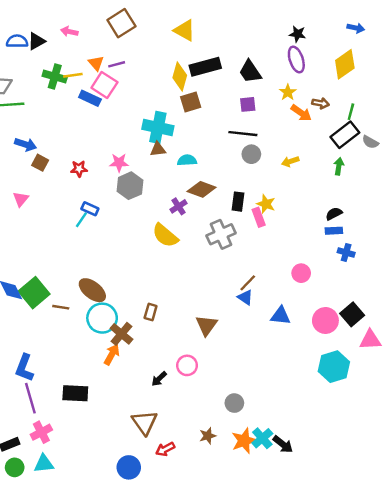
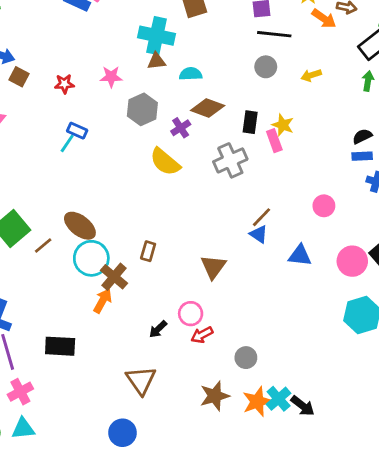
black line: (243, 134) -> (274, 34), moved
gray hexagon: (130, 186) -> (142, 109), moved
brown line: (61, 307) -> (43, 246), turned -49
brown star: (208, 436) -> (215, 396), size x1.5
red arrow: (165, 449) -> (202, 335), moved

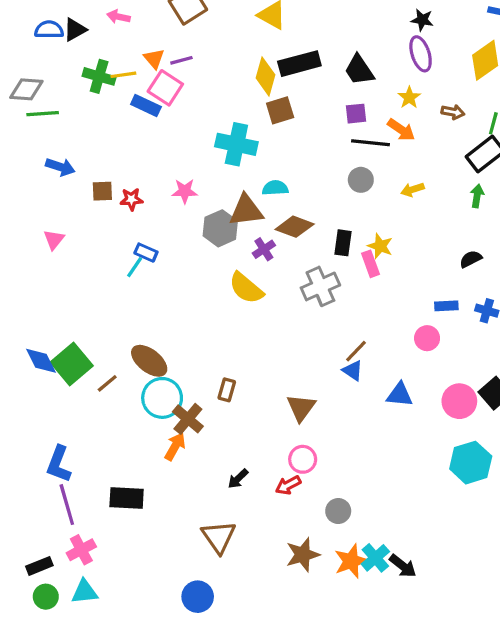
orange arrow: (324, 19) -> (401, 130), moved
brown triangle: (157, 61) -> (246, 211), moved, size x1.6
brown square: (19, 77) -> (102, 191), moved, turned -30
blue rectangle: (362, 156) -> (446, 306), moved
pink circle: (191, 314) -> (303, 459), moved

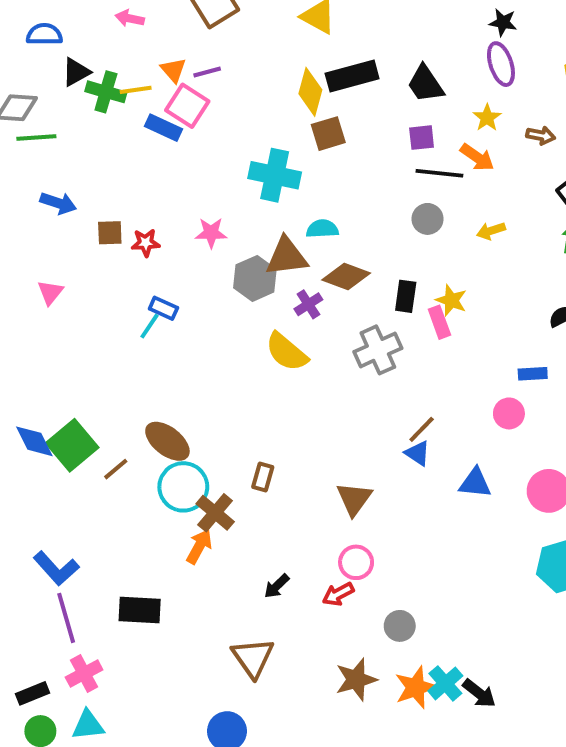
black triangle: (75, 30) -> (76, 72), moved
blue L-shape: (59, 464) -> (56, 568), turned -63

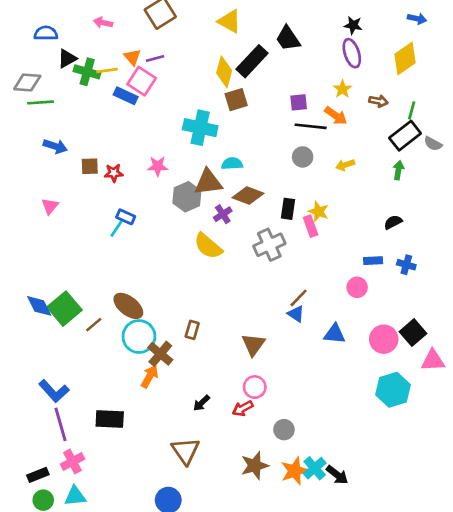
black rectangle: (352, 76) -> (252, 61), turned -32
black trapezoid: (426, 84) -> (288, 39), moved

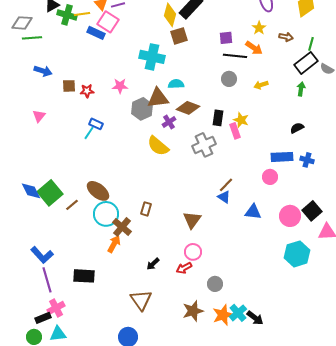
blue rectangle: (373, 261) -> (282, 157), size x1.5
black rectangle: (38, 475) -> (43, 318), moved

